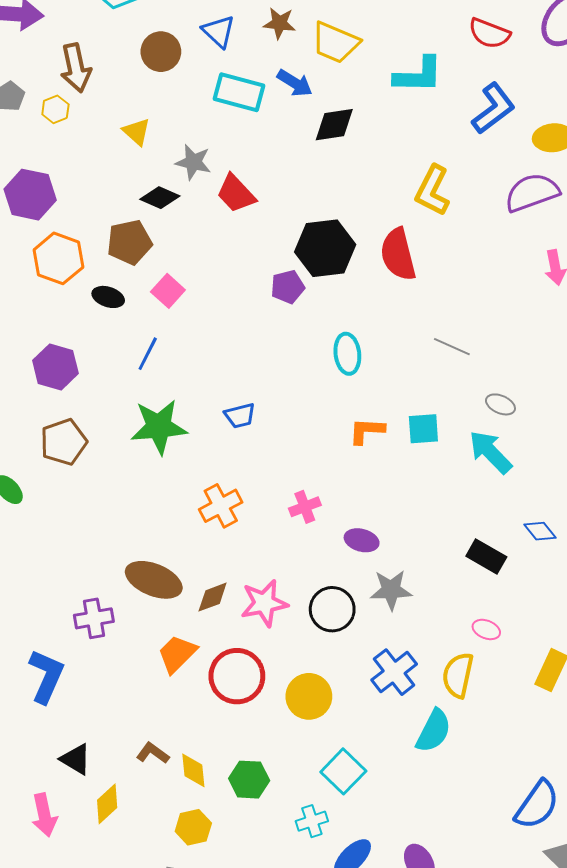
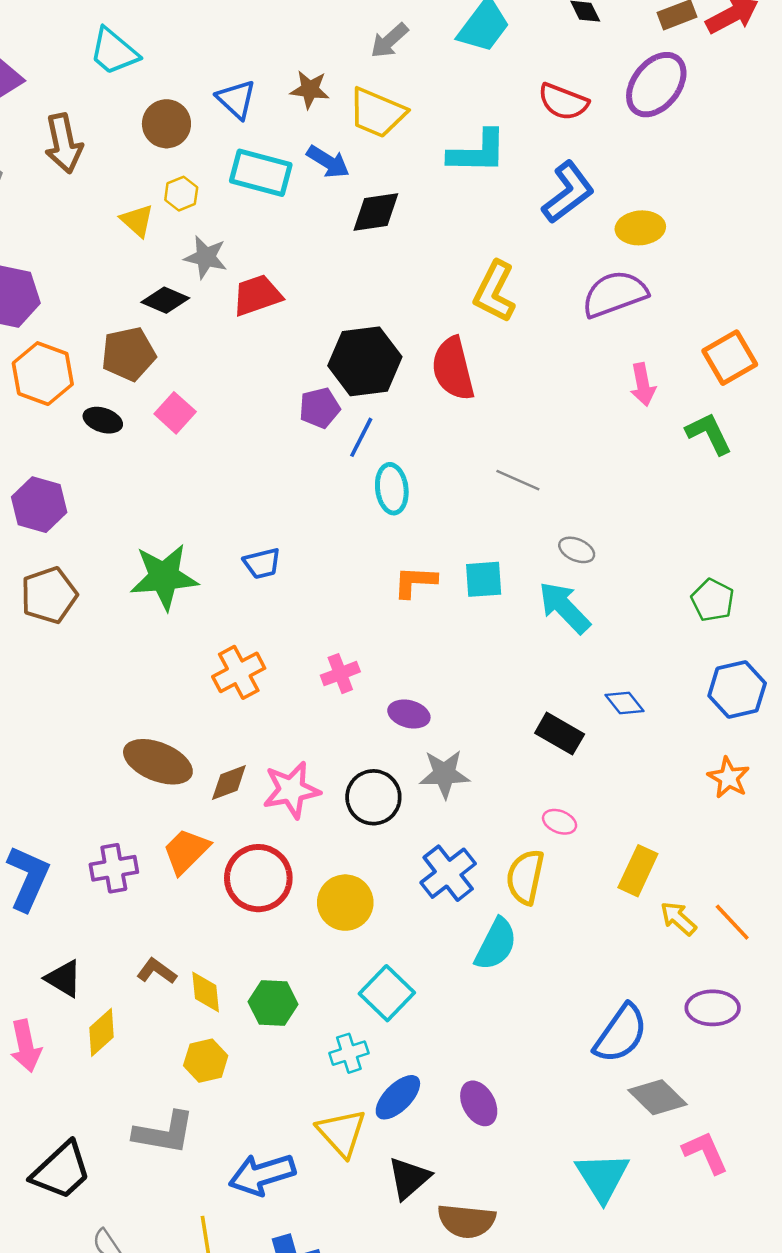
yellow hexagon: (55, 109) -> (181, 194), moved
red trapezoid: (236, 194) -> (257, 295), turned 114
blue line: (148, 354) -> (361, 437), moved
purple cross: (94, 618) -> (114, 868), moved

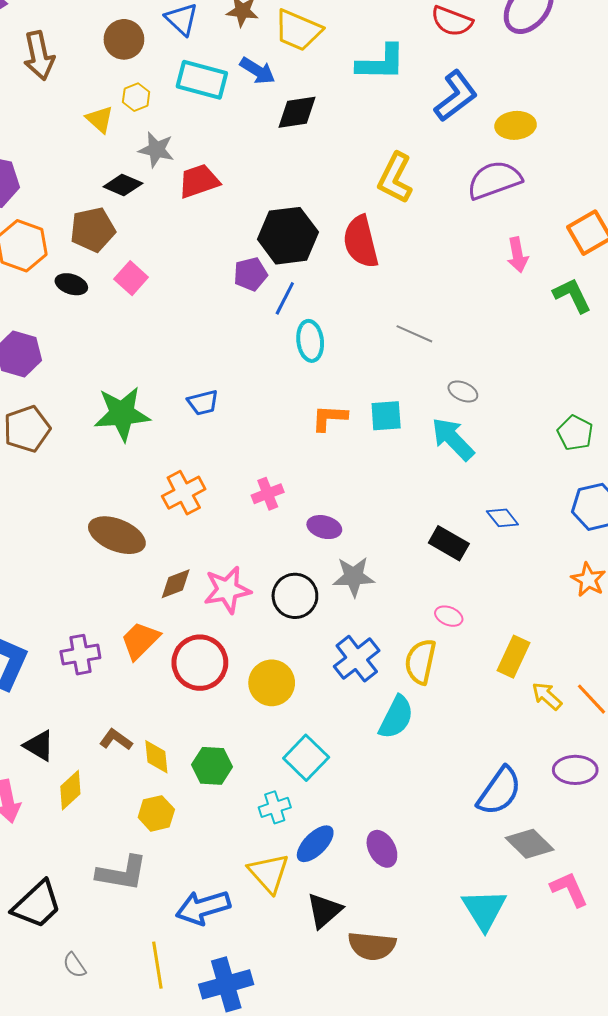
brown ellipse: (158, 762) -> (117, 535), moved

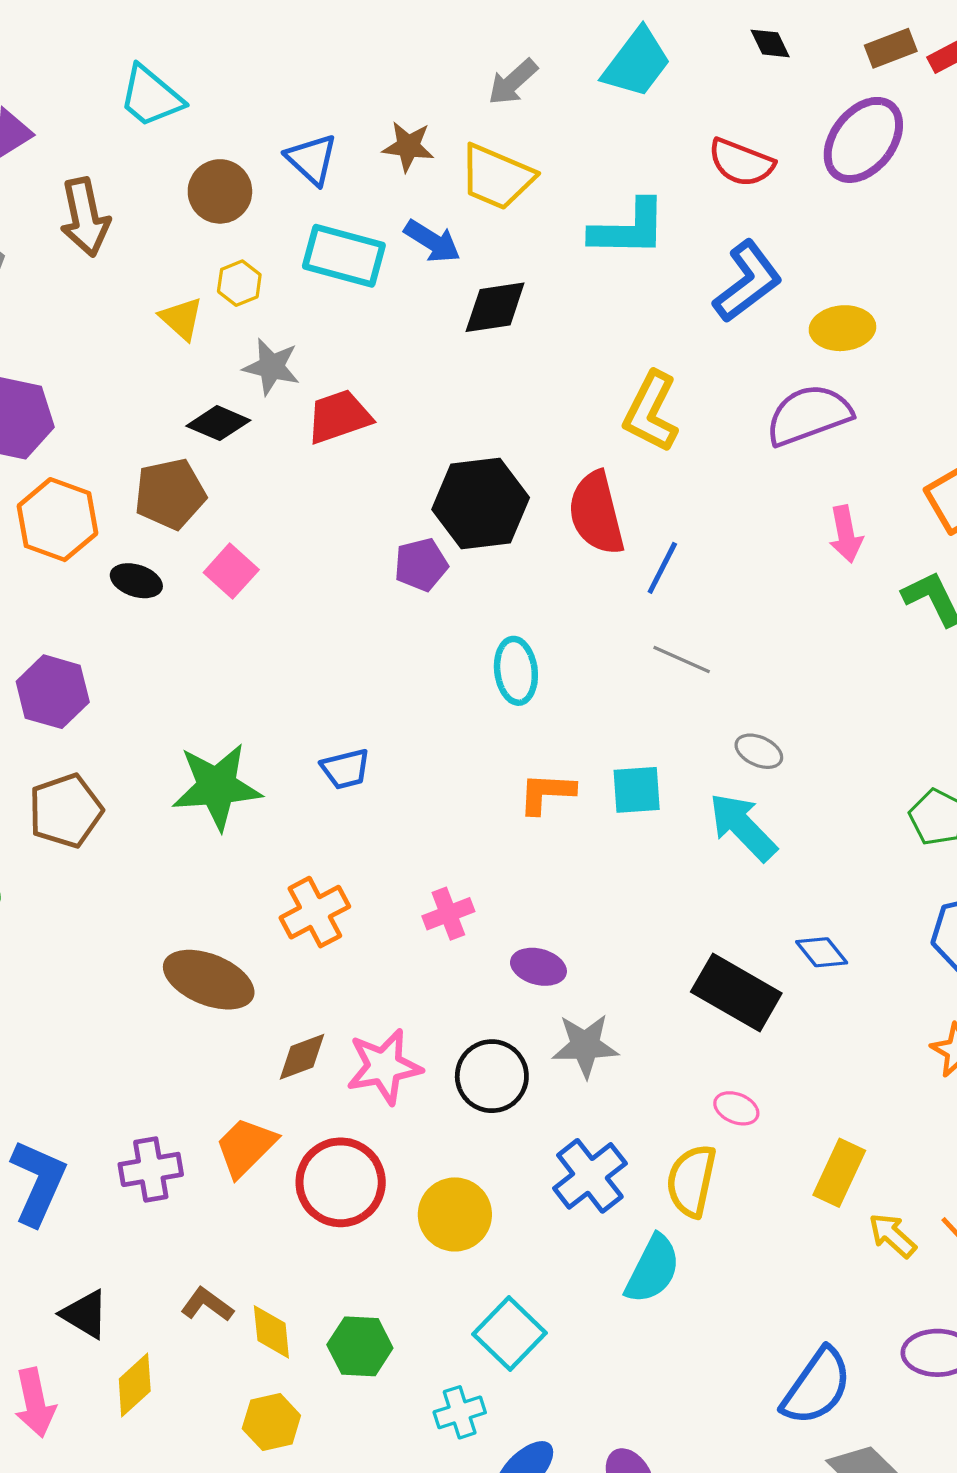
blue line: (285, 298) -> (662, 568), moved
black rectangle: (449, 543) -> (736, 993), size x1.4

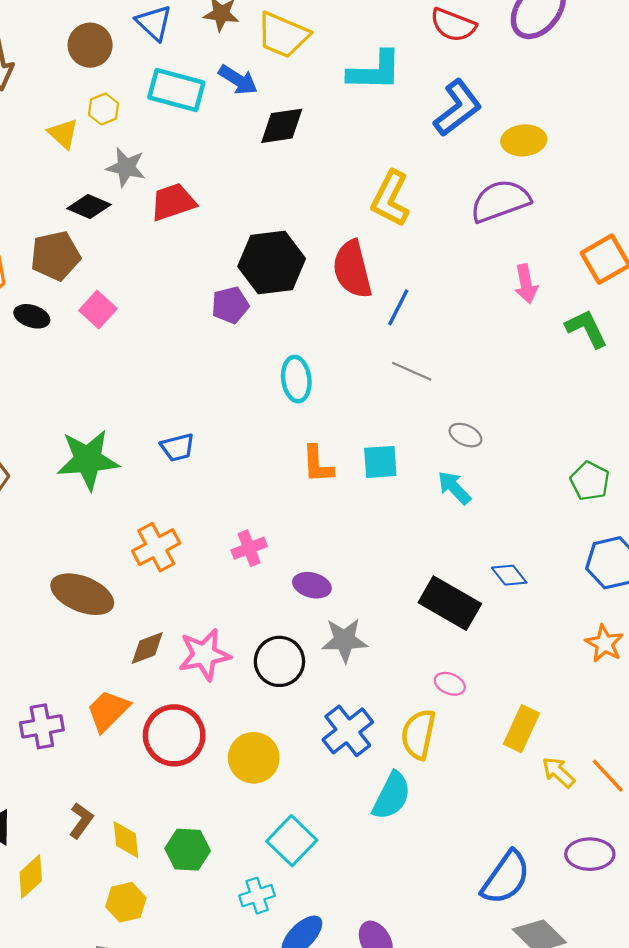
orange L-shape: (547, 793) -> (318, 464), turned -96
cyan arrow: (743, 827) -> (454, 488), size x0.7
brown L-shape: (207, 1305) -> (81, 821), turned 90

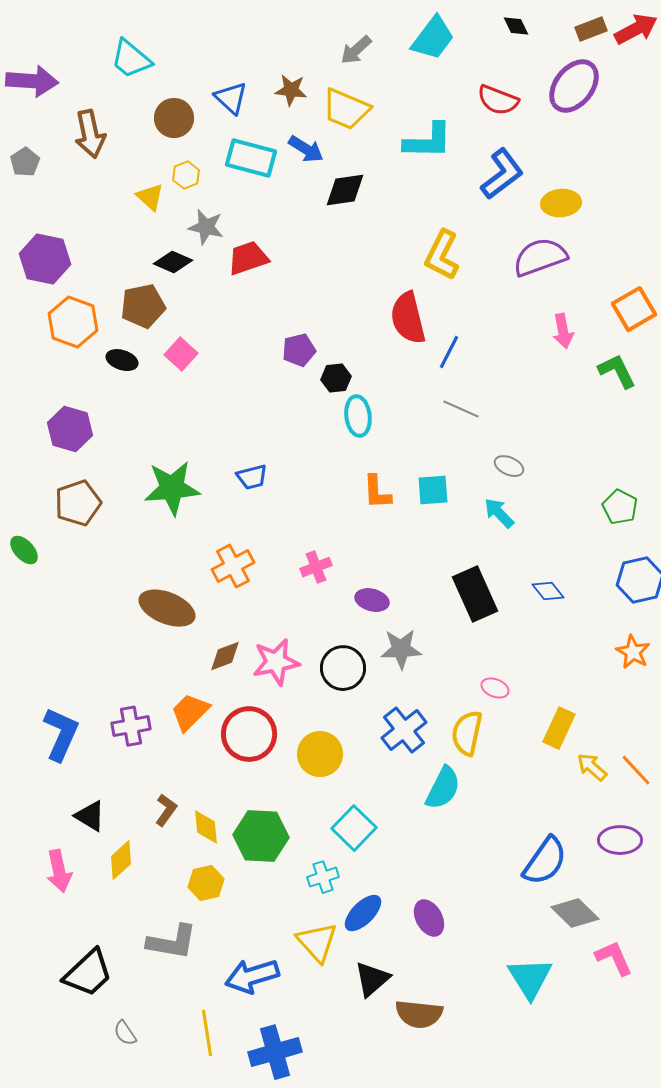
black hexagon: (272, 263) -> (336, 378), moved, size x0.5
black rectangle: (450, 603) -> (475, 594), moved, turned 36
green hexagon: (188, 850) -> (261, 836), size x1.4

